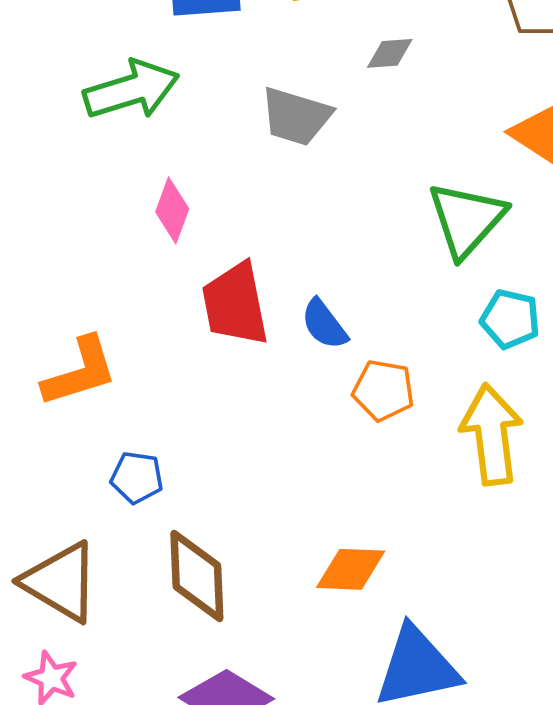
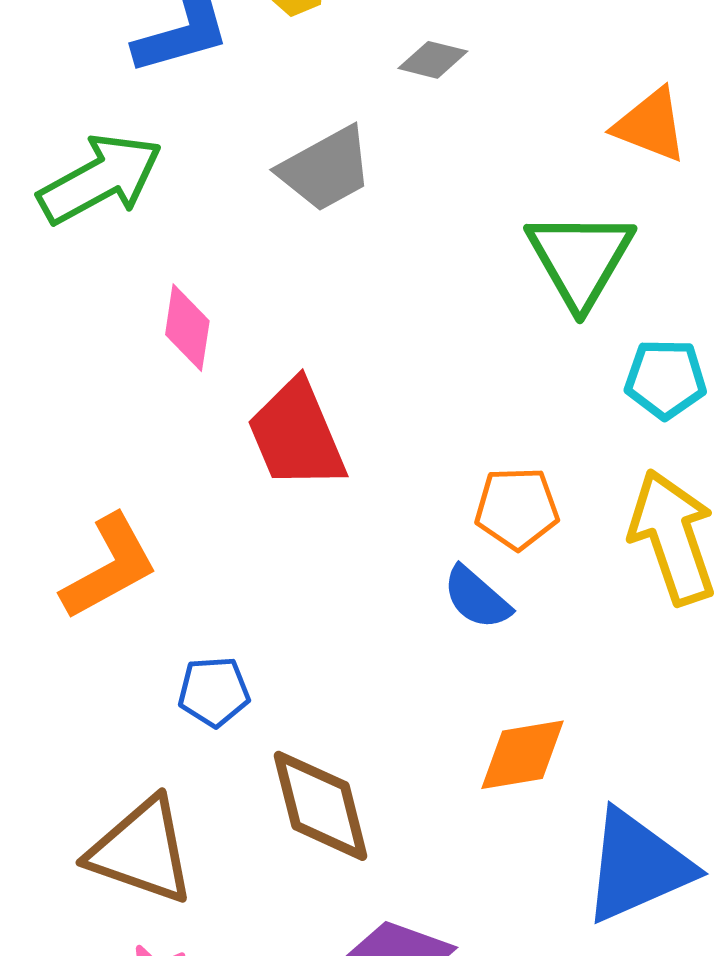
gray diamond: (390, 53) -> (433, 60), turned 30
gray trapezoid: (296, 116) -> (326, 169), turned -34
blue semicircle: (324, 324) -> (477, 598), moved

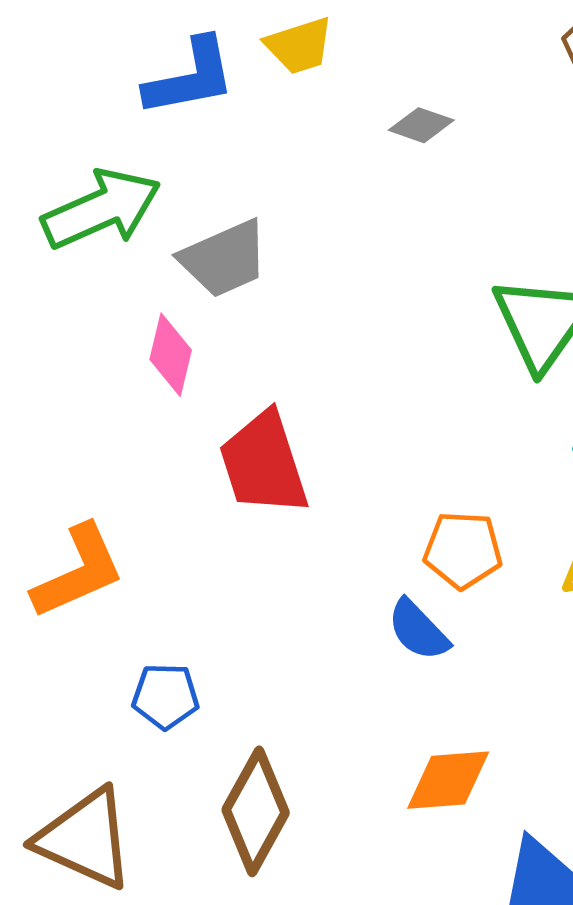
gray trapezoid: (326, 169) -> (224, 259), moved
brown diamond: (320, 806) -> (256, 811), turned 38

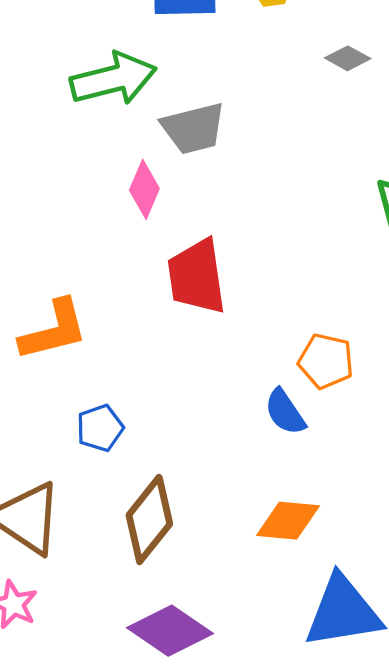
blue pentagon: (166, 696) -> (100, 428), turned -30

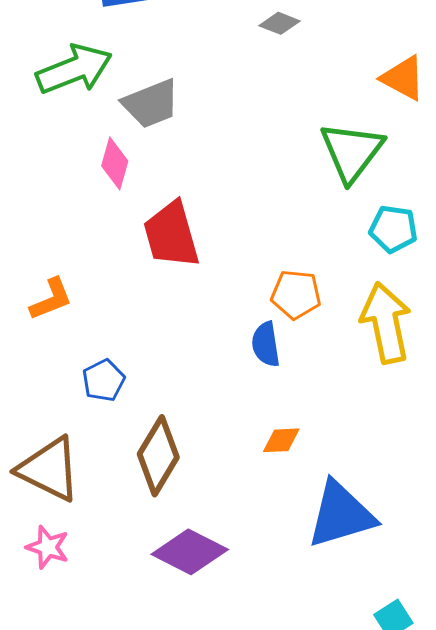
orange L-shape: (54, 330) -> (51, 299), size x0.7
blue semicircle: (285, 412) -> (266, 344), turned 33
orange diamond: (288, 521) -> (281, 440), size x0.7

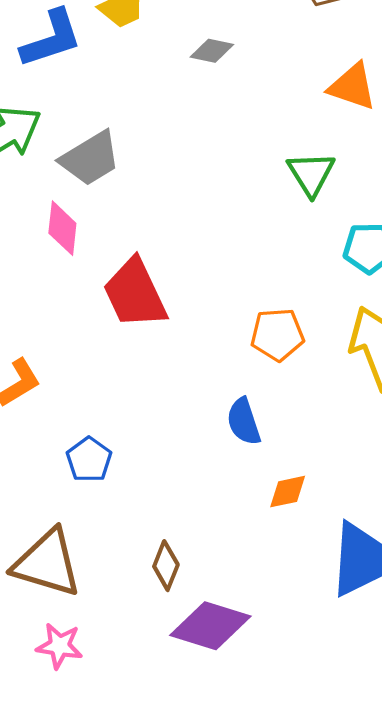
green triangle: (352, 152) -> (311, 174), size x0.7
blue semicircle: (266, 344) -> (244, 422), moved
brown diamond: (158, 456) -> (166, 566), moved, size x0.6

